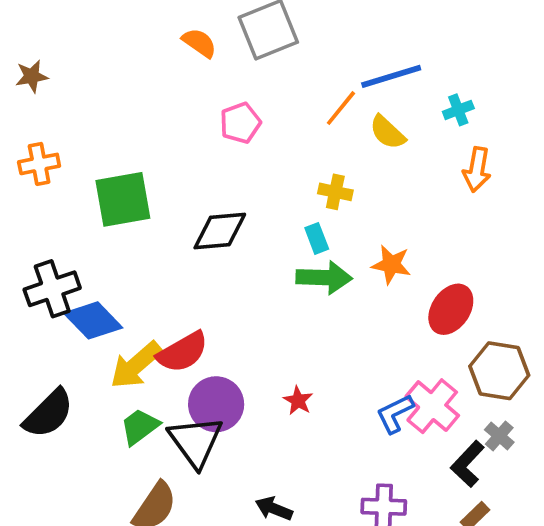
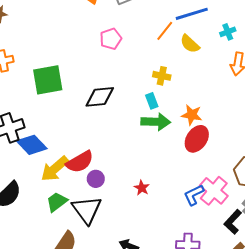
red ellipse: (451, 309) -> (197, 139), moved
purple circle: (216, 404) -> (96, 179), moved, size x0.6

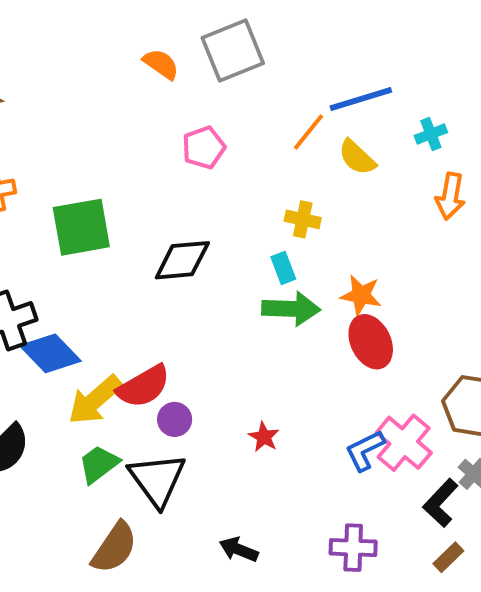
red ellipse: (197, 139) -> (371, 342), turned -60

